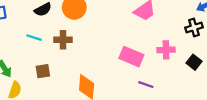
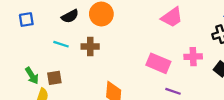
brown square: (43, 71) -> (54, 78), moved

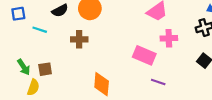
cyan line: (61, 44) -> (40, 30), moved
pink cross: (193, 57) -> (169, 38), moved

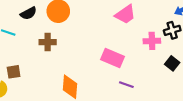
pink cross: (169, 38) -> (152, 41), moved

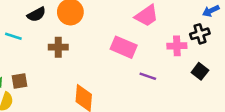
pink rectangle: (113, 58) -> (124, 47), moved
purple line: (126, 85) -> (148, 76), moved

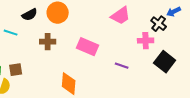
black cross: (200, 34) -> (159, 24), moved, turned -35
pink rectangle: (124, 47) -> (88, 47), moved
black square: (200, 71) -> (165, 62), size x1.5

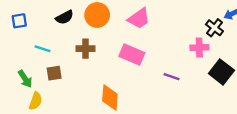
pink trapezoid: (121, 16) -> (139, 18), moved
cyan line: (11, 33) -> (43, 49), moved
brown square: (16, 70) -> (54, 73), moved

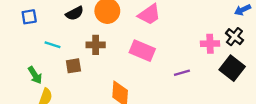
black cross: (214, 28) -> (234, 37), moved
brown square: (54, 73) -> (73, 66), moved
purple line: (171, 77) -> (182, 73), turned -35

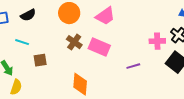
black semicircle: (75, 13) -> (28, 15), moved
brown cross: (96, 45) -> (74, 42), moved, turned 35

